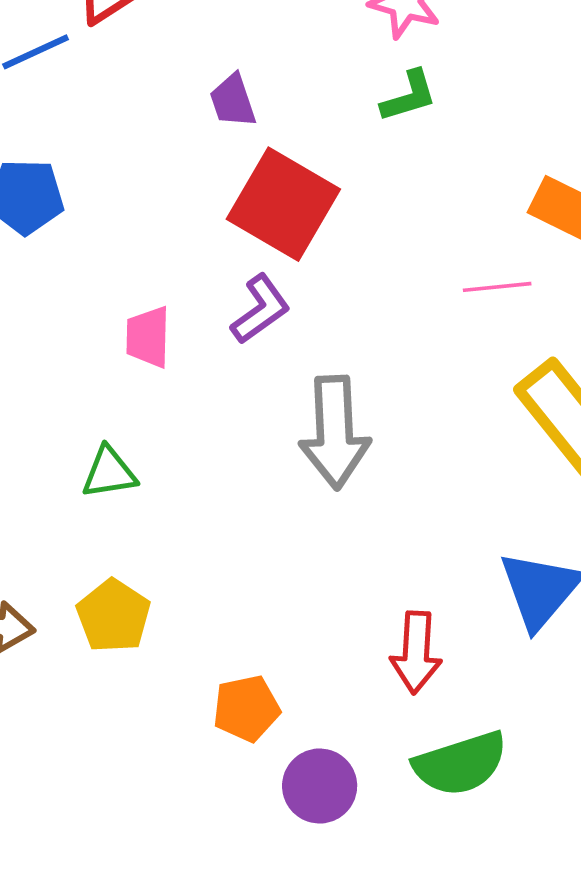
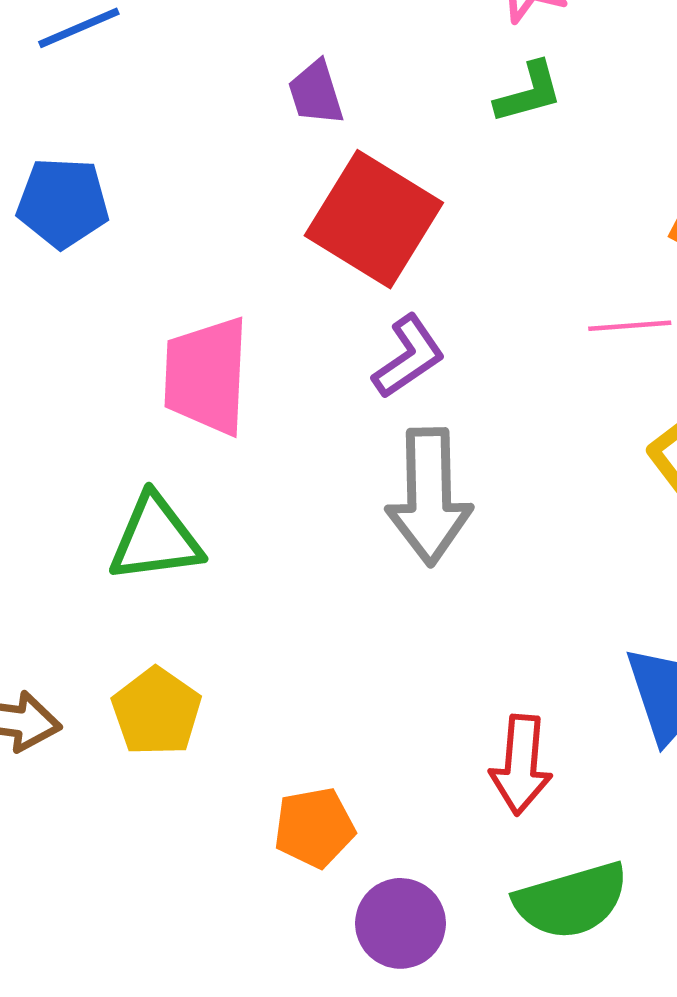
purple L-shape: (260, 309) -> (409, 357), moved
pink trapezoid: (148, 337) -> (206, 376), size x1.6
green triangle: (109, 473) -> (155, 539), size x1.4

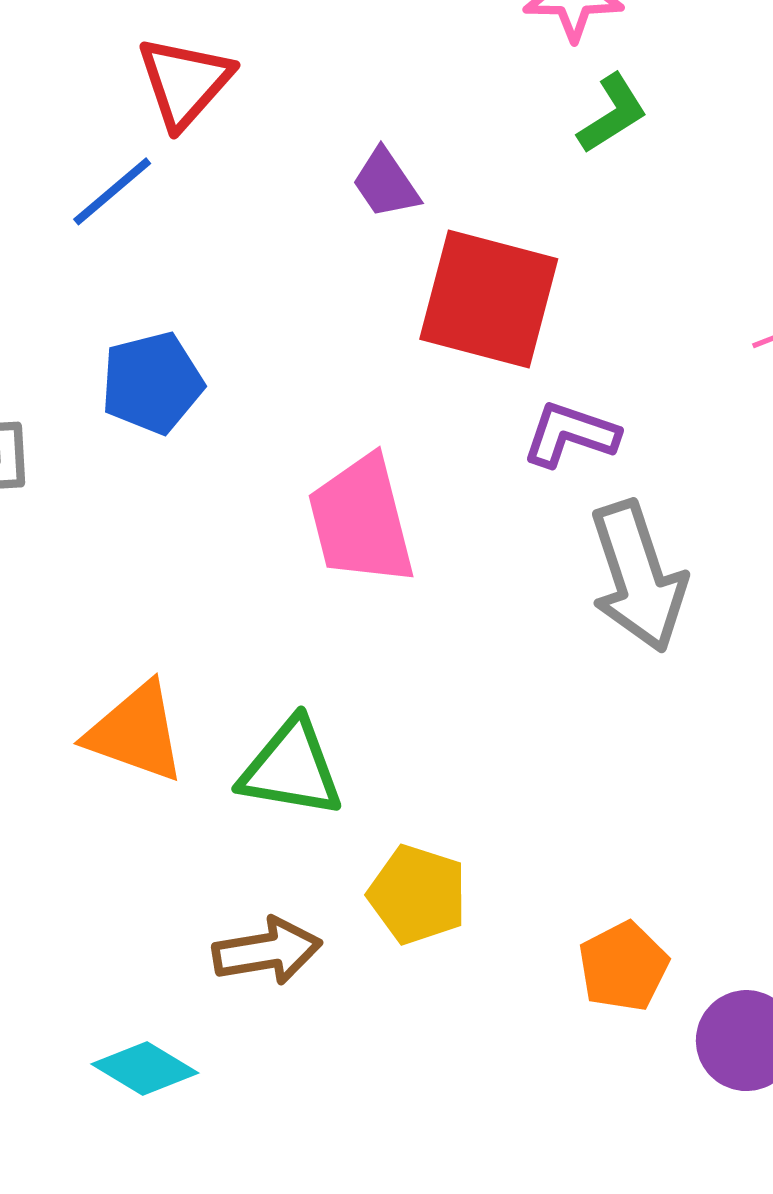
purple L-shape: (409, 357) -> (570, 434), turned -110
green triangle: (155, 539) -> (291, 768), moved, turned 34

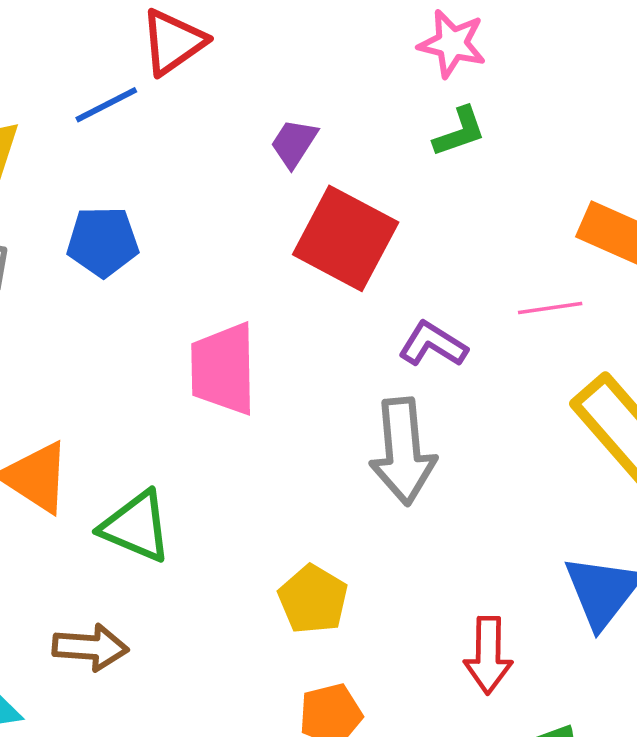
purple trapezoid: (386, 183) -> (294, 143), turned 54
purple L-shape: (570, 434) -> (433, 344), moved
yellow pentagon: (418, 895) -> (313, 599), moved

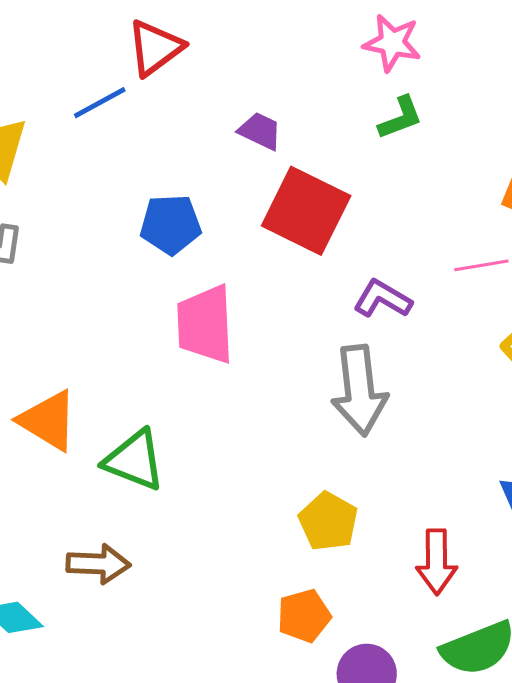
purple trapezoid: (294, 143) -> (260, 131), turned 84
blue pentagon: (103, 242) -> (171, 224), moved
yellow pentagon: (313, 599) -> (328, 521), moved

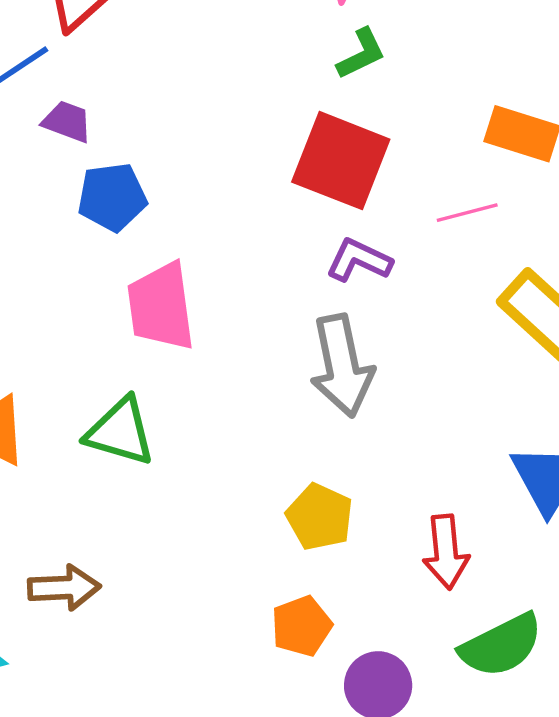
purple trapezoid: (260, 131) -> (67, 122), moved
red square: (306, 211) -> (341, 161), moved
green triangle: (134, 460) -> (120, 432), moved

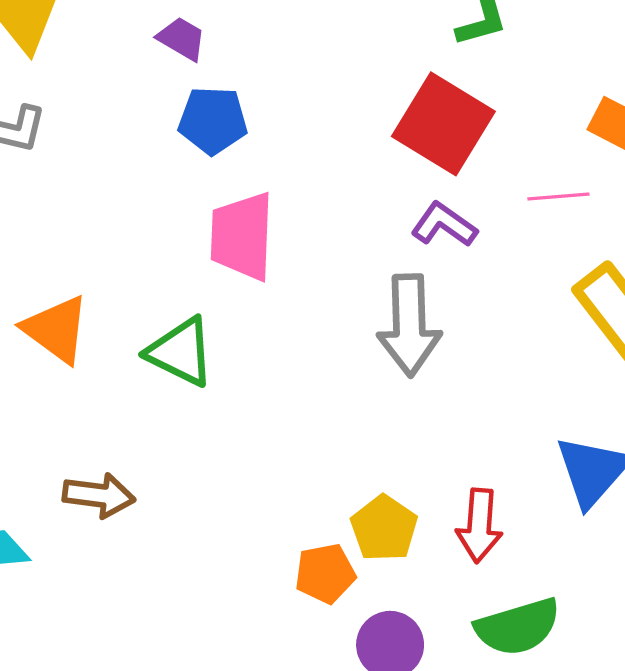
yellow pentagon: (320, 517) -> (384, 528), moved

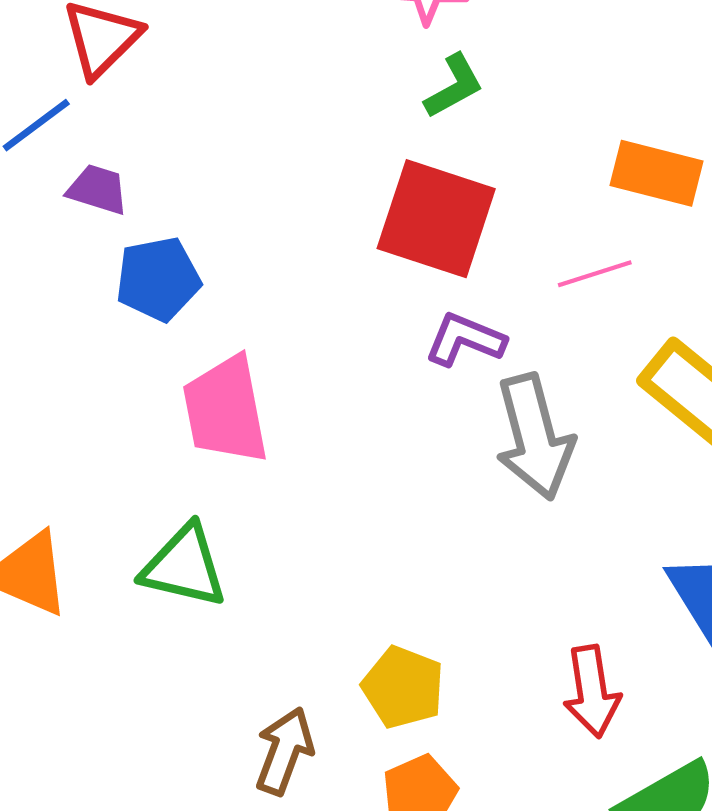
gray arrow: (409, 325) -> (534, 437), moved
brown arrow: (99, 495) -> (284, 751), moved, turned -64
yellow pentagon: (384, 528) -> (403, 687), moved

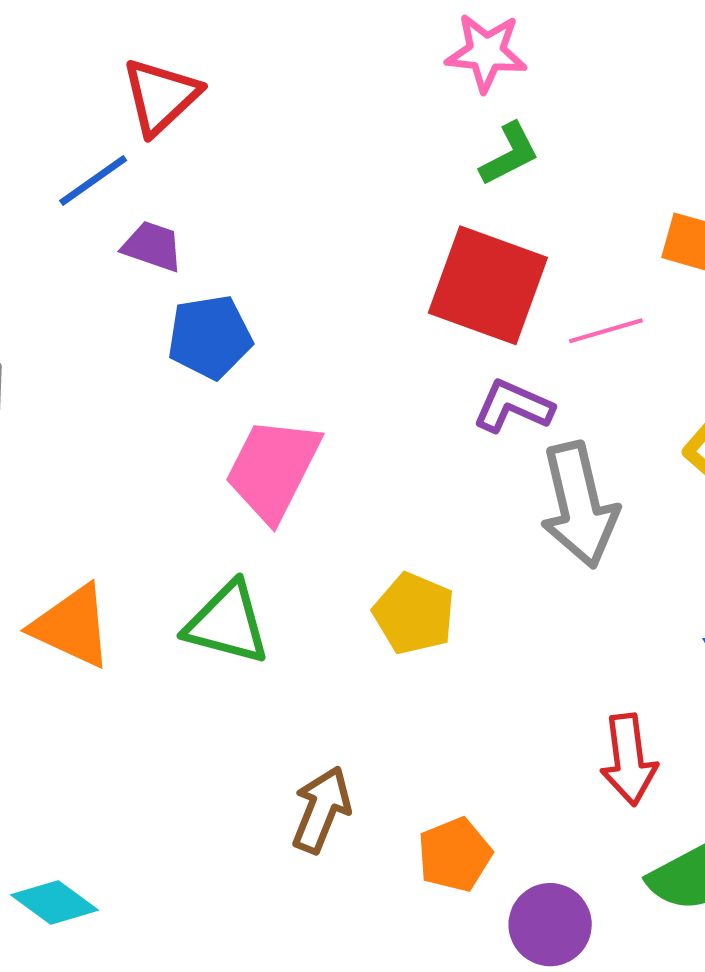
pink line: (595, 274) -> (606, 331), moved
pink trapezoid: (225, 410) -> (273, 469), turned 36
yellow pentagon: (403, 687) -> (414, 614), moved

